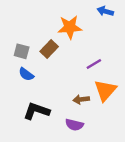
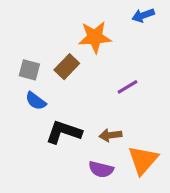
blue arrow: (105, 11) -> (143, 15), turned -35
orange triangle: (105, 90) -> (143, 160), moved
black L-shape: (36, 111) -> (64, 132), moved

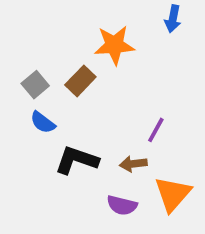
blue arrow: (143, 15) -> (173, 19), turned -60
gray square: (29, 70) -> (35, 85), turned 35
purple line: (127, 87) -> (156, 130), moved, turned -30

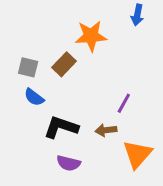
gray square: (35, 85) -> (28, 67), turned -36
purple semicircle: (122, 205) -> (68, 163), moved

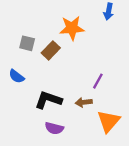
gray square: (28, 67) -> (27, 43), moved
blue semicircle: (34, 97) -> (17, 76), moved

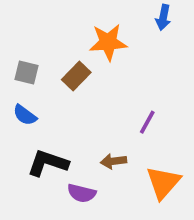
gray square: (27, 43) -> (27, 72), moved
black L-shape: (48, 100) -> (48, 163), moved
brown arrow: (84, 102) -> (114, 161), moved

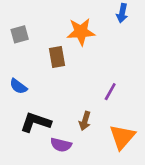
gray square: (27, 72) -> (20, 34), moved, turned -30
brown rectangle: (76, 76) -> (57, 57), turned -54
brown arrow: (114, 161) -> (85, 121), turned -66

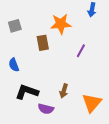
blue semicircle: (18, 86) -> (14, 65), turned 32
purple line: (110, 92) -> (81, 51), moved

